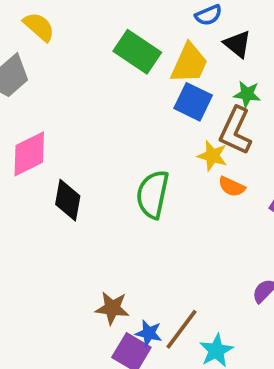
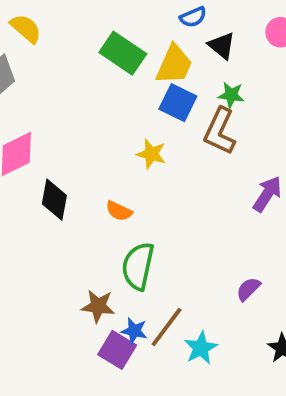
yellow star: (212, 156) -> (151, 154), moved
orange semicircle: (232, 187) -> (119, 211), moved
green semicircle: (153, 194) -> (138, 266), moved

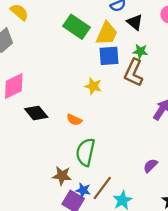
blue square: (178, 103) -> (109, 56), turned -30
black diamond: (54, 200) -> (36, 113), turned -50

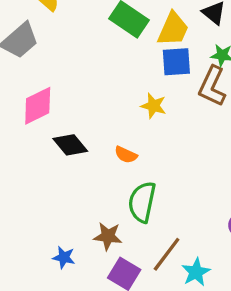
blue star: (83, 190) -> (64, 257), moved

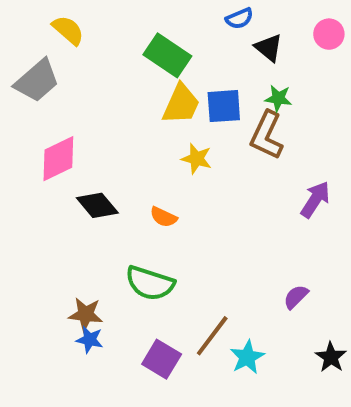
yellow trapezoid: (173, 29) -> (181, 104), moved
green semicircle: (142, 202) -> (150, 283), moved, turned -84
brown star: (108, 236) -> (86, 314), moved

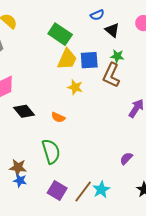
green semicircle: (150, 283) -> (51, 151), turned -125
brown line: (212, 336) -> (83, 191), moved

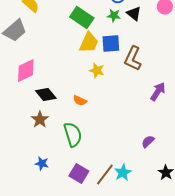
green star: (117, 56) -> (114, 16), moved
brown star: (18, 167) -> (40, 120), moved, turned 30

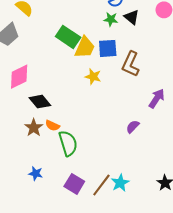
green rectangle: (82, 18) -> (68, 37), moved
orange semicircle: (80, 100) -> (52, 126), moved
purple semicircle: (148, 142) -> (133, 127), moved

